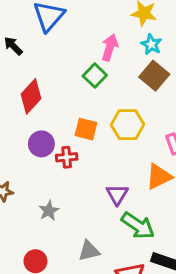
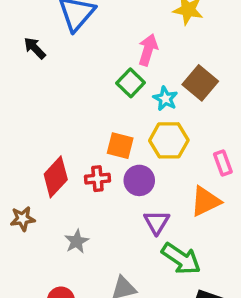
cyan star: (151, 44) -> (165, 99), moved
red diamond: (31, 96) -> (56, 177), moved
purple circle: (41, 144) -> (139, 180), moved

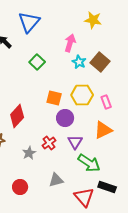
green square: (131, 83) -> (37, 62), moved
cyan star: (165, 99) -> (79, 62), moved
pink rectangle: (223, 163) -> (106, 102), moved
red cross: (97, 179) -> (49, 143), moved, turned -32

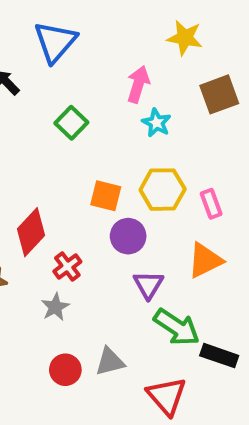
brown square: (100, 62) -> (219, 94), moved, turned 30
red cross: (49, 143) -> (67, 266), moved
red circle: (20, 187) -> (65, 370), moved
black rectangle: (107, 187) -> (219, 356), moved

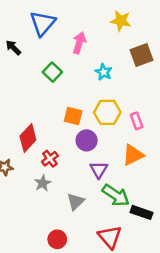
pink arrow: (138, 84) -> (79, 43), moved
gray triangle: (110, 362) -> (76, 201), moved, turned -30
red circle: (65, 370) -> (57, 239), moved

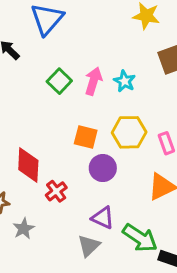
pink arrow: (79, 43) -> (93, 81), moved
red diamond: (28, 138) -> (28, 165), turned -40
purple triangle: (99, 170) -> (103, 218), moved, turned -36
gray star: (43, 183) -> (24, 229), moved

